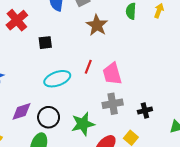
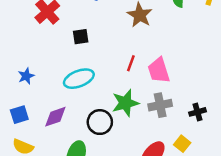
cyan ellipse: (57, 79) -> (79, 79), moved
black circle: (49, 117) -> (100, 122), moved
green star: (83, 124) -> (125, 103), moved

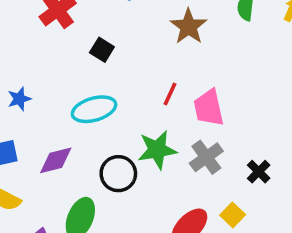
black square: (81, 37) -> (102, 50), turned 35
gray cross: (160, 105) -> (206, 157), turned -30
black cross: (198, 112) -> (259, 172), turned -35

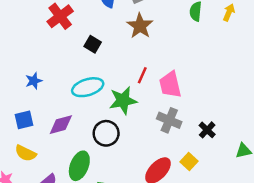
brown star: (189, 26) -> (140, 26), moved
green star: (157, 150) -> (123, 101), moved
gray cross: (206, 157) -> (169, 120), turned -30

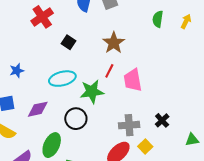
brown star: (140, 26) -> (114, 43), moved
gray cross: (169, 120) -> (129, 125), moved, turned -30

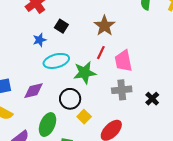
blue star: (17, 71) -> (40, 40), moved
gray cross: (129, 125) -> (122, 90), moved
yellow square: (145, 146) -> (84, 117), moved

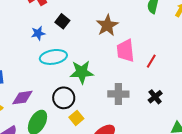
red line: (101, 53) -> (151, 61), moved
pink trapezoid: (123, 61) -> (125, 51), moved
purple diamond: (33, 91) -> (22, 98), moved
black cross: (152, 99) -> (155, 97), moved

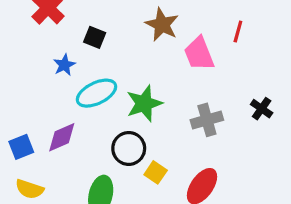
red line: (151, 61) -> (238, 31), moved
purple diamond: (22, 98) -> (62, 137), moved

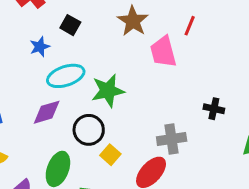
red line: (238, 31) -> (190, 26), moved
black cross: (262, 109) -> (214, 109), turned -30
gray cross: (207, 120) -> (172, 139), moved
purple diamond: (62, 137) -> (47, 112), moved

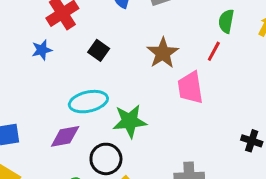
red line: (190, 26) -> (214, 51), moved
blue star: (40, 47) -> (42, 50), moved
black cross: (214, 109) -> (252, 141), moved

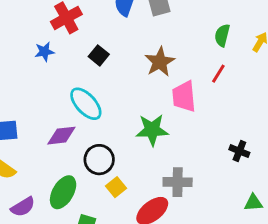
red line: (214, 51) -> (218, 74), moved
cyan ellipse: (88, 102) -> (86, 104), turned 56
green star: (130, 121) -> (152, 130), moved

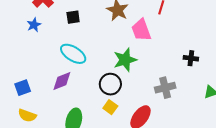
black square: (99, 55) -> (73, 17), turned -32
black circle: (99, 160) -> (110, 84), moved
gray cross: (178, 182) -> (165, 88), moved

